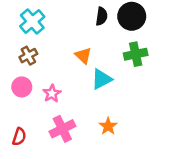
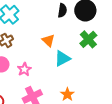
green cross: (136, 54) -> (88, 39), turned -30

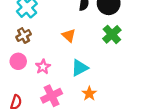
cyan triangle: (62, 58) -> (80, 68), moved

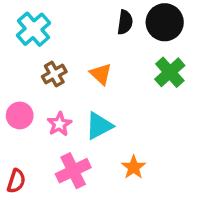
brown cross: (24, 35) -> (54, 74), moved
cyan triangle: (80, 68) -> (99, 126), moved

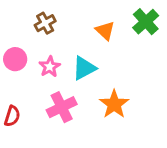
orange triangle: (101, 74) -> (105, 31), moved
orange star: (134, 167) -> (114, 104), size x1.4

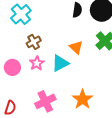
pink star: (50, 67) -> (37, 63), moved
cyan triangle: (84, 68) -> (60, 63), moved

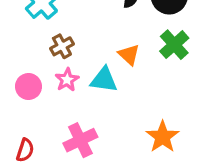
cyan triangle: (60, 63) -> (104, 80), turned 36
orange star: (83, 99) -> (163, 137), moved

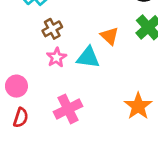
pink circle: (28, 86) -> (16, 86), moved

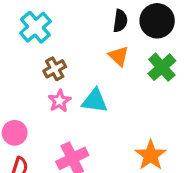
orange triangle: (110, 36) -> (119, 56), moved

